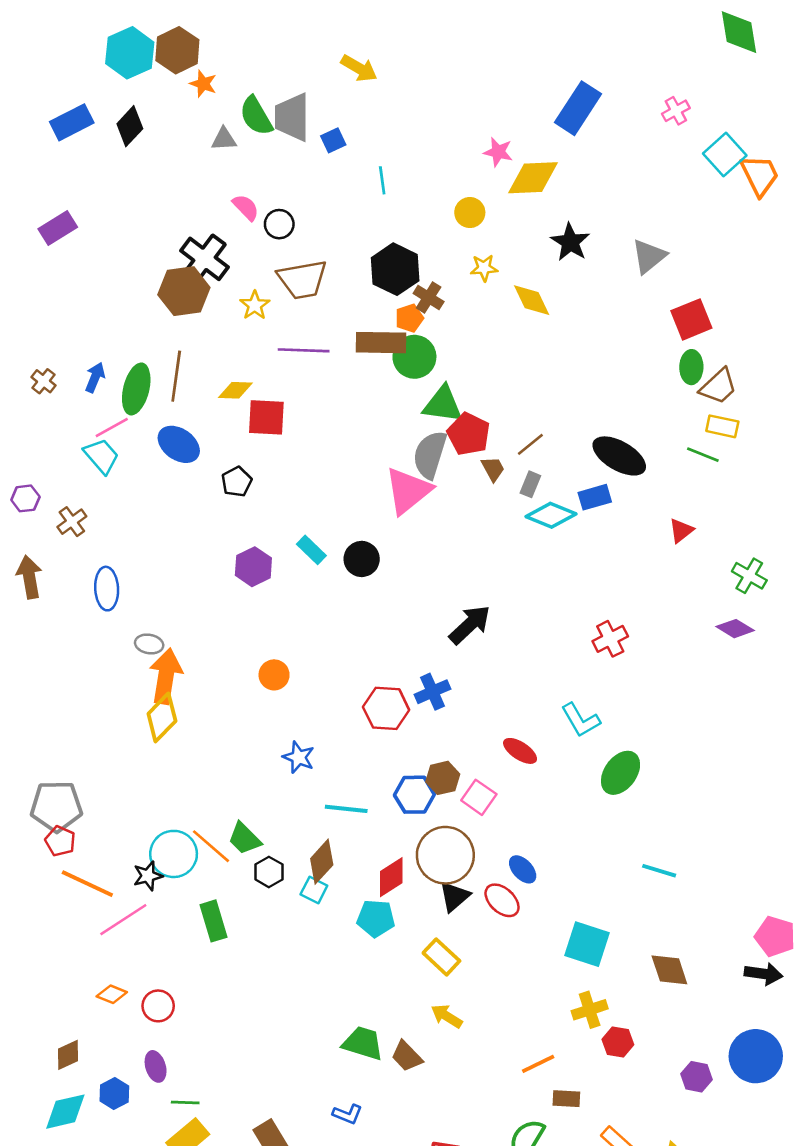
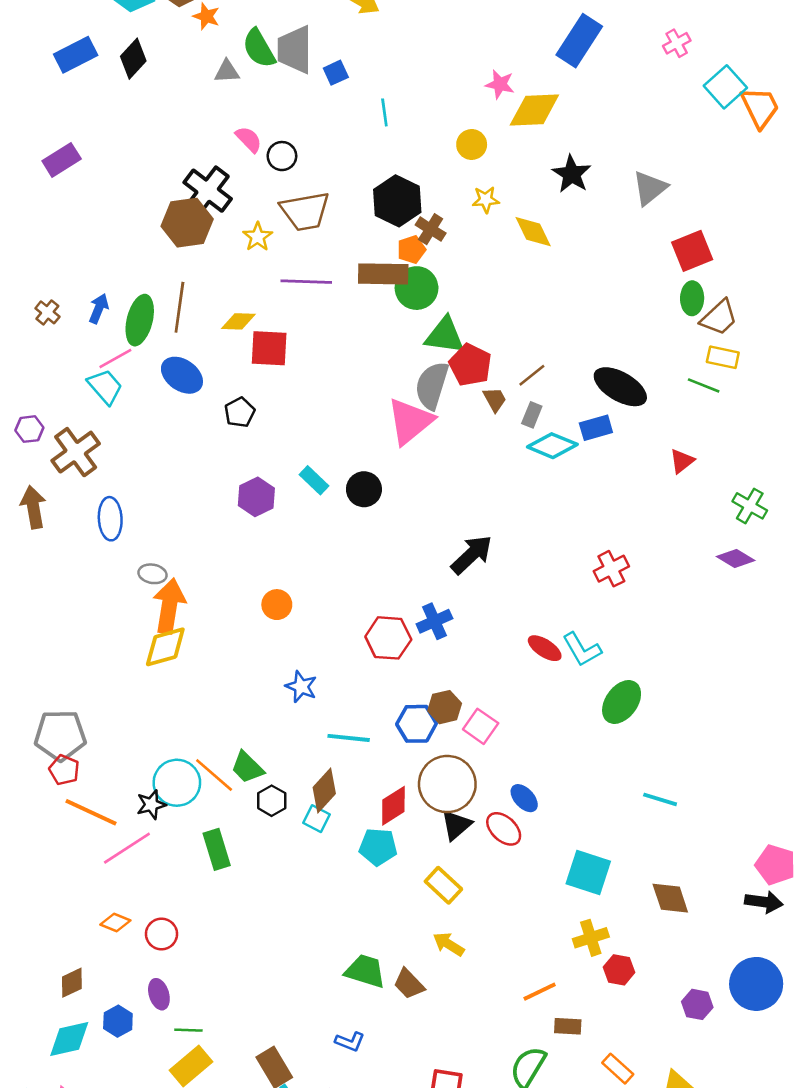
brown cross: (72, 522) -> (76, 452), size x1.6
yellow diamond: (162, 717) -> (165, 647), turned 30
red ellipse: (520, 751) -> (545, 648), moved

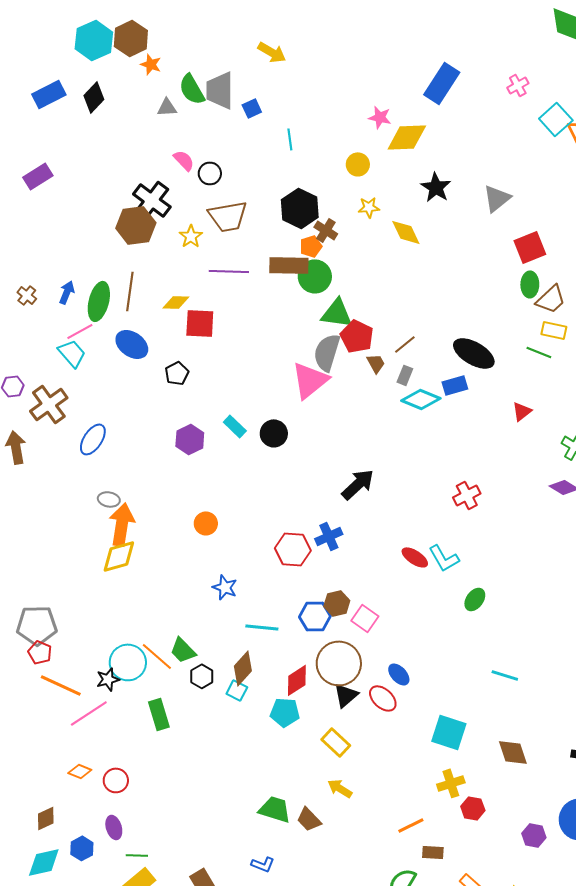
blue ellipse: (110, 519) -> (93, 439), moved, turned 36
green ellipse: (622, 702) -> (475, 599), size x0.7

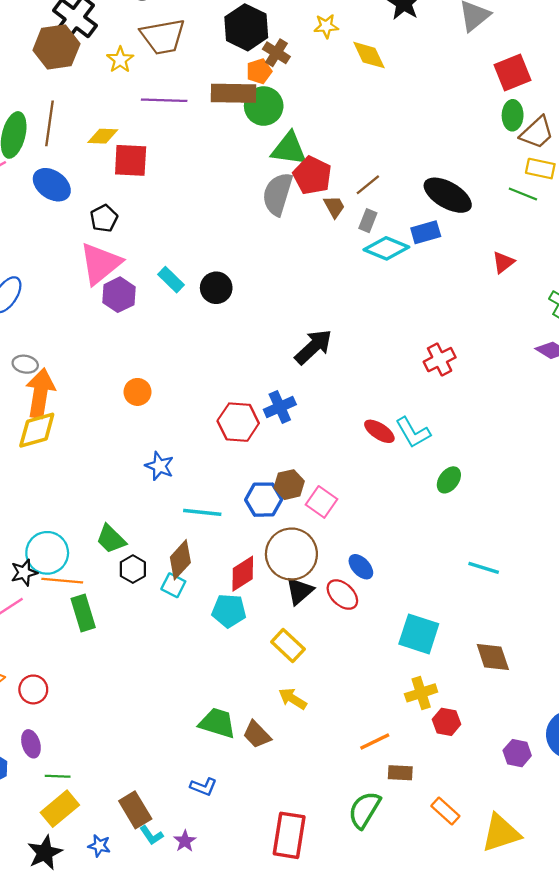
pink triangle: (310, 380) -> (100, 263), moved
orange line: (157, 656) -> (62, 581), moved, turned -36

